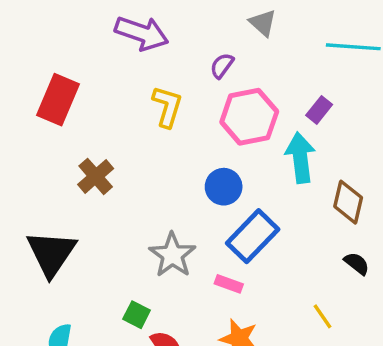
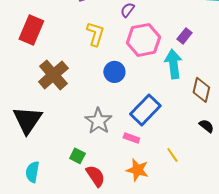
brown cross: (96, 176) -> (53, 75), size x1.4
blue circle: (224, 187) -> (114, 72), moved
yellow line: (323, 316) -> (172, 155), moved

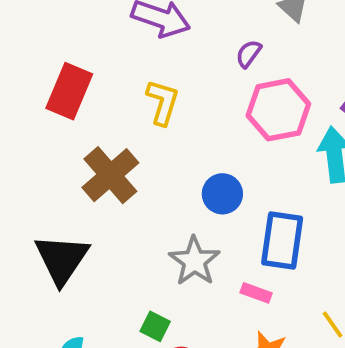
yellow L-shape: (95, 34) -> (163, 102), moved
blue circle: (114, 72) -> (222, 194), moved
blue rectangle: (145, 110) -> (282, 241), turned -36

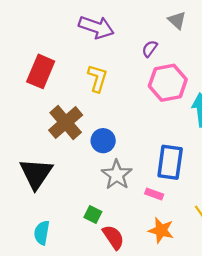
blue circle: (222, 194) -> (103, 141), moved

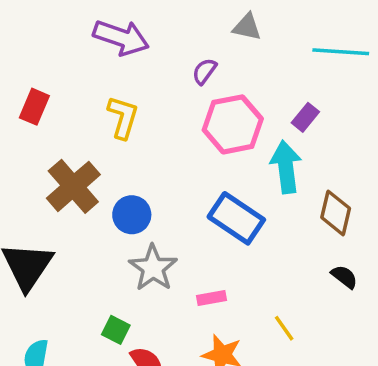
gray triangle: (177, 20) -> (247, 27), turned -30
red rectangle: (41, 71) -> (34, 107), size x0.7
blue rectangle: (170, 162) -> (236, 218), moved, turned -64
pink rectangle: (154, 194) -> (212, 298), turned -30

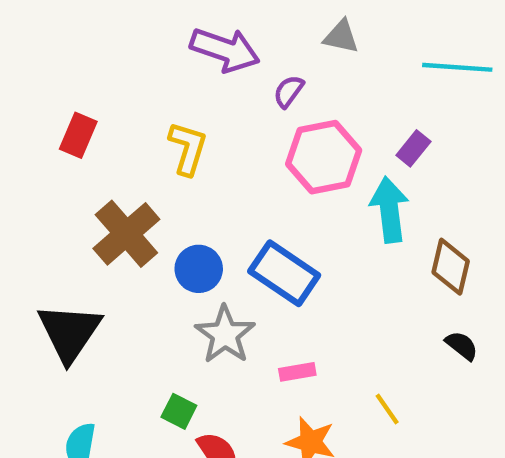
purple arrow: (121, 38) -> (225, 50), moved
blue rectangle: (236, 218) -> (284, 273), moved

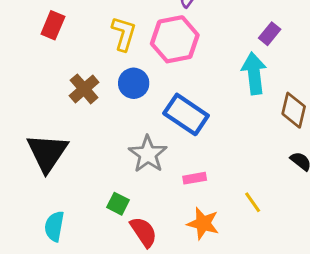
pink hexagon: (324, 157) -> (175, 39), moved
brown cross: (126, 234) -> (84, 89), size x0.7
blue circle: (199, 269) -> (134, 83), moved

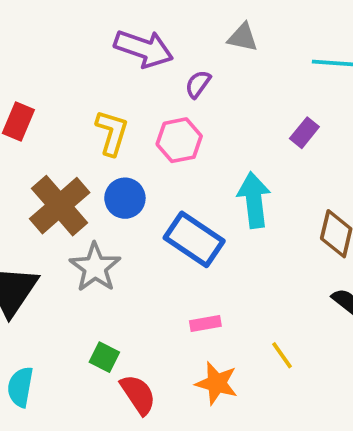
pink hexagon: (175, 39) -> (179, 140), size x0.7
cyan arrow: (254, 73) -> (254, 200), moved
brown cross: (84, 89) -> (60, 206), size x1.5
gray star: (148, 154) -> (95, 267), moved

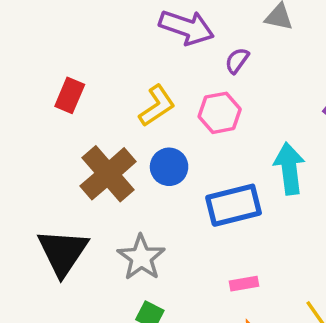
yellow L-shape: (112, 133) -> (157, 106), turned 39
blue rectangle: (194, 239) -> (234, 205), turned -48
gray star: (95, 267) -> (141, 257), moved

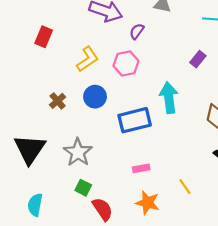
red rectangle: (70, 95) -> (44, 37), moved
brown cross: (108, 174) -> (58, 101), size x0.5

